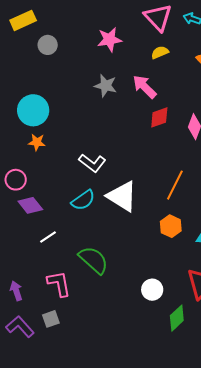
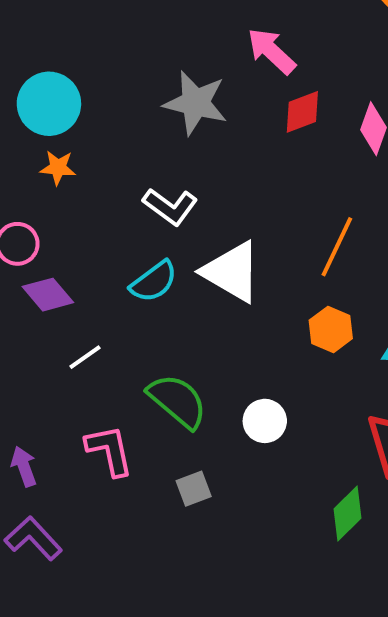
gray star: (106, 86) -> (196, 103), moved, size x1.4
white circle: (152, 290) -> (265, 421), moved
gray square: (51, 319) -> (194, 489), moved

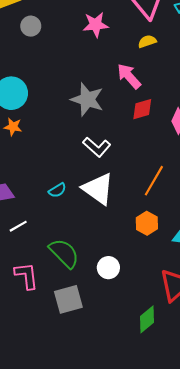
white L-shape: (170, 206) -> (97, 147), moved
cyan semicircle: (154, 282) -> (57, 190), size x0.7
gray square: (194, 489) -> (68, 299), size x1.6

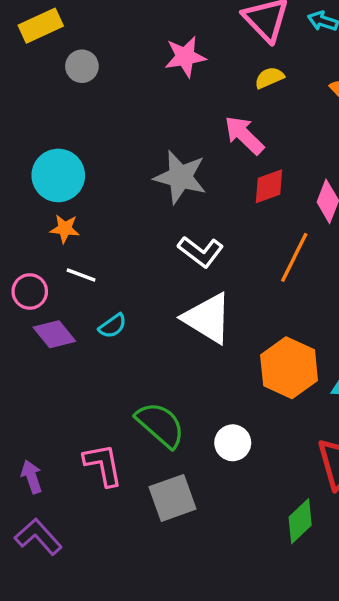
orange line: (154, 181) -> (294, 257), moved
cyan semicircle: (57, 190) -> (113, 326), moved
orange hexagon: (147, 223) -> (289, 368), size x1.6
white line: (18, 226) -> (81, 275), moved, turned 54

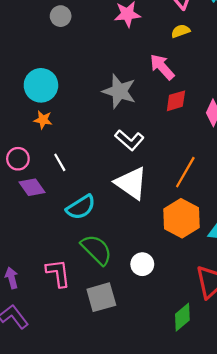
orange line: (294, 257) -> (185, 172), moved
white line: (81, 275) -> (60, 162), moved, turned 36
cyan semicircle: (113, 326) -> (81, 207), moved, size x1.6

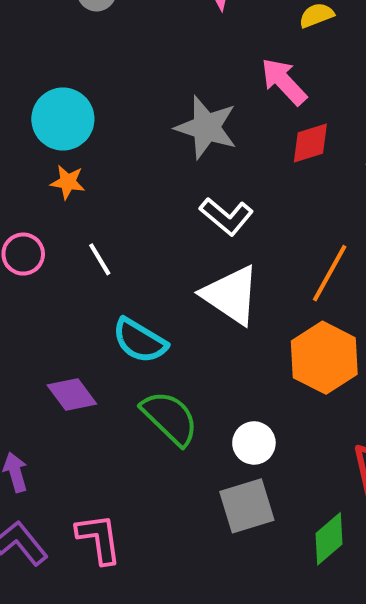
purple diamond: (32, 187) -> (72, 395), moved
cyan semicircle: (81, 207) -> (140, 341), turned 64
pink L-shape: (58, 273) -> (99, 539), moved
gray square: (101, 297) -> (247, 506), moved

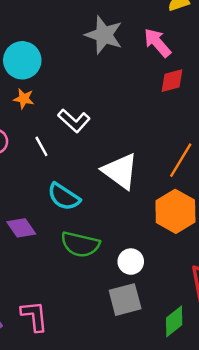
gray star: (206, 127) -> (104, 35), moved
white L-shape: (226, 216) -> (74, 121), moved
green semicircle: (170, 418) -> (80, 244), turned 147

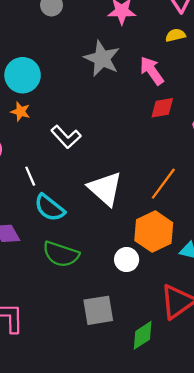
white line: (41, 146) -> (30, 176), moved
white circle: (131, 262) -> (127, 260), moved

